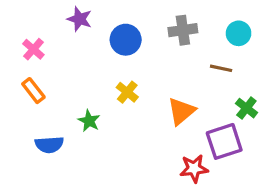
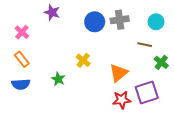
blue circle: (126, 40) -> (95, 22), moved
green cross: (246, 108) -> (161, 62), moved
blue semicircle: (49, 145) -> (21, 84), moved
red star: (194, 168) -> (122, 100), moved

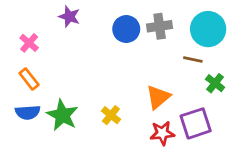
cyan circle: (156, 22) -> (208, 29), size x1.6
yellow cross: (83, 60) -> (111, 115), moved
green star: (58, 79) -> (62, 115), moved, size x1.6

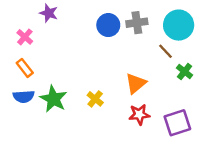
purple star: (69, 17) -> (49, 13), moved
brown line: (193, 60) -> (165, 51), turned 35
purple square: (196, 123) -> (177, 123), moved

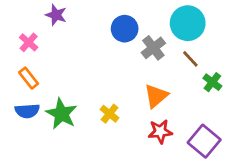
gray cross: (137, 23) -> (153, 48), moved, turned -30
cyan circle: (179, 25) -> (188, 23), moved
purple square: (177, 123) -> (204, 141), turned -32

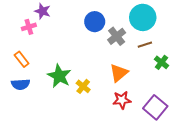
pink cross: (29, 42) -> (29, 27), moved, turned 32
brown line: (190, 59) -> (145, 45), turned -64
green star: (62, 114) -> (59, 76), moved

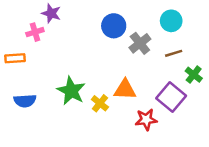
cyan circle: (143, 17) -> (171, 21), size x0.7
orange rectangle: (22, 59) -> (15, 58), moved, turned -56
orange triangle: (119, 73) -> (125, 90), moved, turned 42
purple square: (155, 107) -> (171, 97), moved

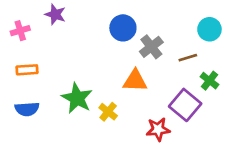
cyan circle: (171, 21) -> (209, 29), moved
pink cross: (35, 32) -> (20, 31), moved
orange rectangle: (15, 58) -> (27, 70), moved
orange triangle: (125, 90) -> (135, 81), moved

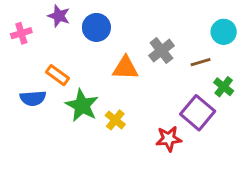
blue circle: (123, 28) -> (96, 27), moved
orange rectangle: (27, 70) -> (57, 75), moved, turned 40
orange triangle: (135, 81) -> (125, 68), moved
blue semicircle: (27, 109) -> (33, 98), moved

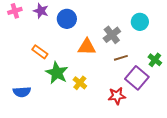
cyan circle: (224, 32) -> (140, 22), moved
pink cross: (21, 33) -> (15, 11), moved
brown line: (201, 62) -> (121, 58), moved
blue semicircle: (33, 98) -> (22, 92), moved

